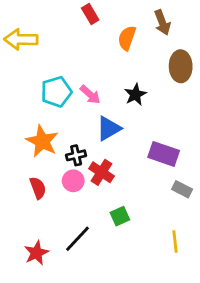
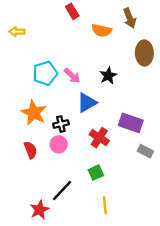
orange semicircle: (127, 38) -> (101, 30), turned -96
yellow arrow: (21, 39) -> (17, 32), size x0.6
red cross: (101, 172) -> (99, 138), moved
yellow line: (175, 242) -> (105, 205), moved
red star: (36, 253) -> (39, 210), moved

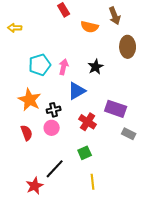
pink arrow: (72, 76) -> (64, 67), turned -119

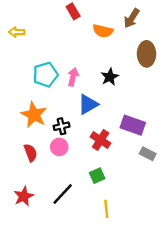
brown arrow: (115, 16) -> (132, 18), turned 54
red star: (35, 186) -> (24, 196), moved

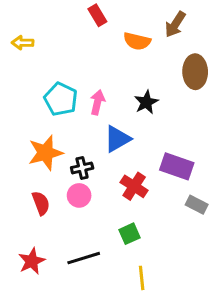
cyan pentagon: (45, 75) -> (61, 99), turned -30
orange star: (34, 115) -> (45, 153), turned 30
black line: (63, 194) -> (84, 258), turned 30

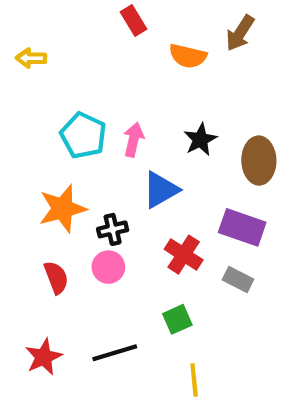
brown ellipse: (195, 72) -> (259, 161), moved
gray rectangle: (197, 205) -> (238, 280), moved

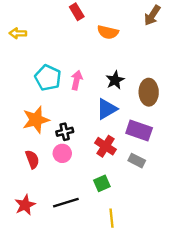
brown arrow: (240, 33) -> (152, 15), moved
blue triangle: (161, 190) -> (107, 109), moved

